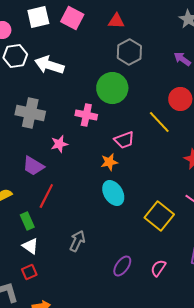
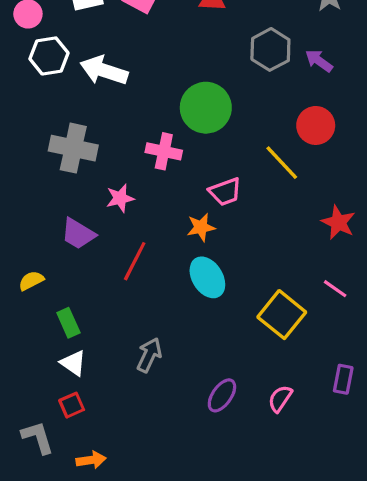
gray hexagon: (129, 52) -> (270, 49), moved
red line: (46, 196) -> (135, 261), moved

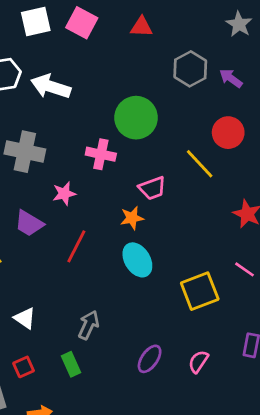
yellow square: (282, 315) -> (200, 291), turned 30
green rectangle: (68, 323) -> (71, 364), moved
white triangle: (73, 363) -> (25, 318), moved

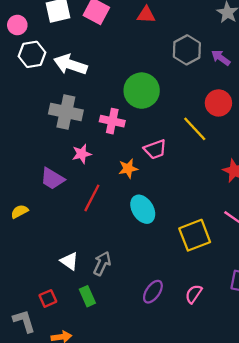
gray cross: (25, 152) -> (66, 112), moved
orange star: (132, 218) -> (128, 169), moved
white triangle: (25, 318) -> (69, 261), moved

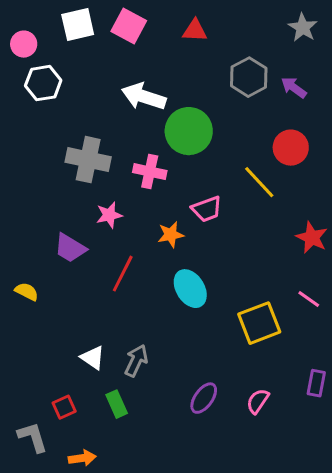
white arrow: (70, 65) -> (144, 97), moved
yellow semicircle: (20, 211) -> (27, 292), turned 54

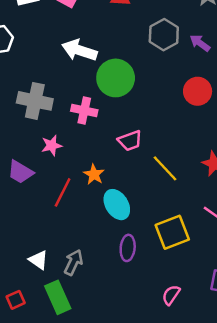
yellow line: (259, 182) -> (165, 168), moved
orange star: (171, 235) -> (94, 174), moved, turned -30
purple ellipse: (204, 398) -> (128, 248), moved, turned -30
green rectangle: (117, 404) -> (58, 297), size x1.5

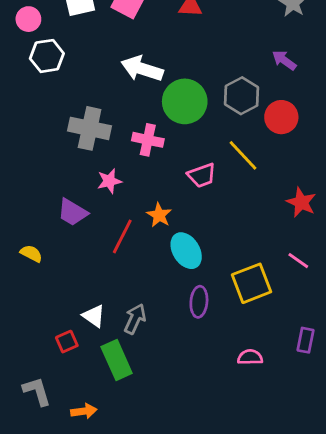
gray hexagon: (164, 35) -> (242, 96), moved
yellow line: (165, 168) -> (243, 155), moved
pink semicircle: (171, 295) -> (250, 357), turned 55
red square: (16, 300) -> (67, 342), moved

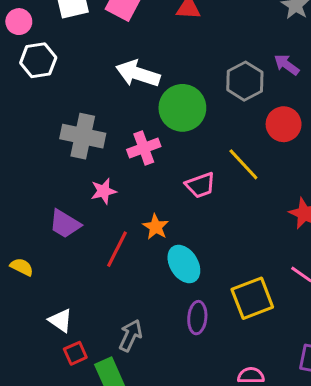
gray hexagon: (242, 96) -> (245, 81), moved
pink cross: (148, 140) -> (144, 148), turned -32
white triangle: (94, 316) -> (60, 321), moved
red square: (67, 342) -> (75, 353), moved

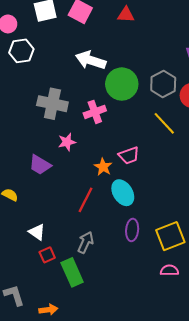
gray hexagon: (245, 81) -> (163, 84), moved
pink trapezoid: (200, 185) -> (129, 155), moved
red line: (117, 249) -> (86, 200), moved
yellow square: (252, 298) -> (170, 236), moved

